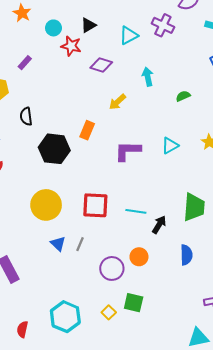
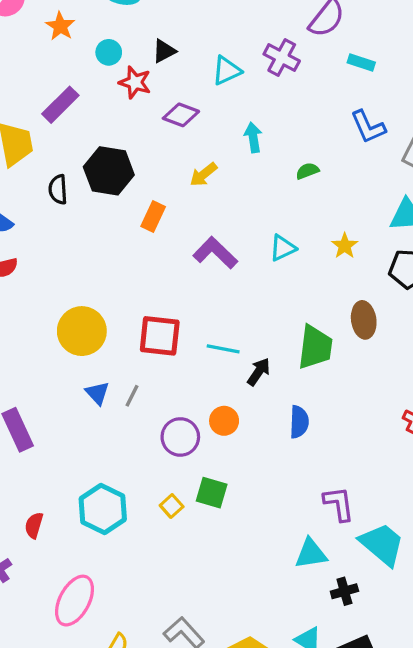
purple rectangle: (25, 63) -> (60, 105), size x1.6
black hexagon: (54, 149) -> (109, 171), moved
purple L-shape: (128, 151) -> (215, 253), turned 40

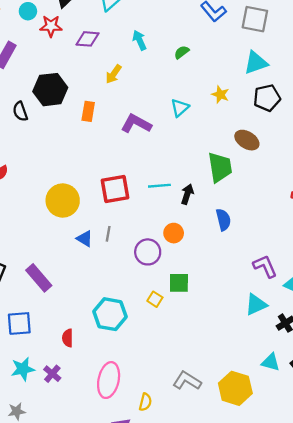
brown ellipse: (364, 320) -> (247, 140), turned -35

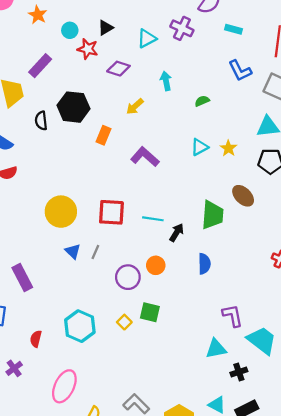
cyan triangle: (180, 108) -> (199, 147), moved

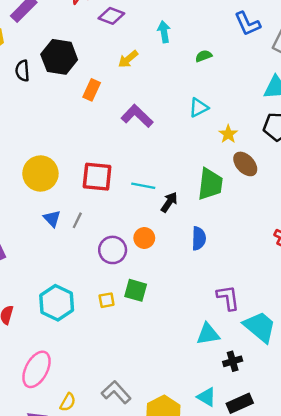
yellow star: (228, 148) -> (228, 134), moved
yellow square: (124, 322) -> (107, 300), turned 32

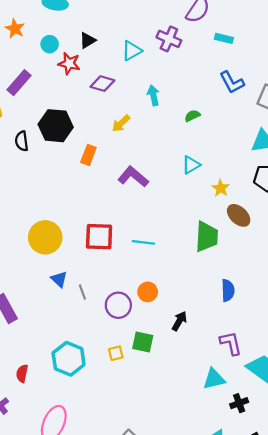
black arrow: (169, 202) -> (179, 321), moved
gray line: (77, 220) -> (82, 292), moved, turned -42
blue semicircle: (199, 238) -> (228, 290), moved

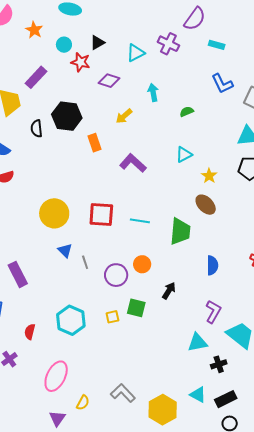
orange rectangle: (88, 155) -> (95, 143), turned -42
brown ellipse: (239, 215) -> (206, 205), moved
green trapezoid: (207, 237) -> (180, 231), moved
purple L-shape: (231, 343) -> (213, 312), turned 40

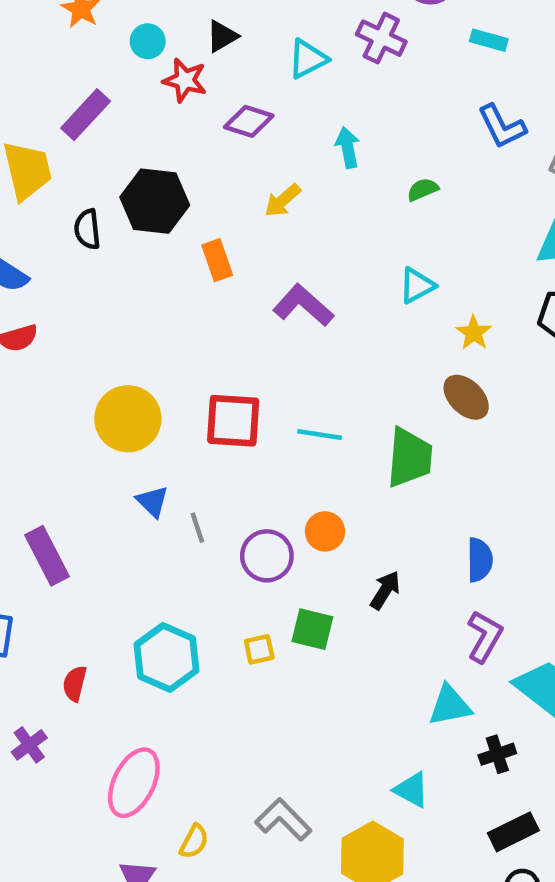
blue semicircle: (212, 265) -> (480, 560), moved
cyan triangle: (198, 395) -> (411, 790), moved

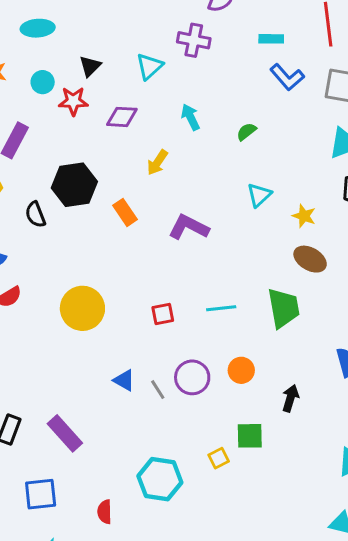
cyan rectangle: (489, 40) -> (271, 39), moved
yellow circle: (128, 419) -> (82, 308), moved
red square: (233, 421) -> (163, 314), size x0.6
purple circle: (267, 556) -> (192, 377), moved

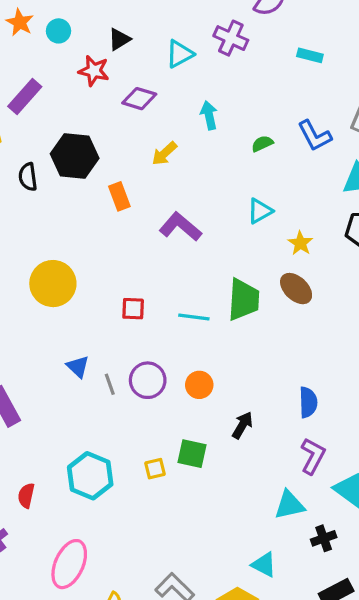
blue L-shape: (287, 77) -> (315, 136), moved
cyan circle: (43, 82) -> (58, 31), moved
green trapezoid: (284, 308) -> (244, 300), moved

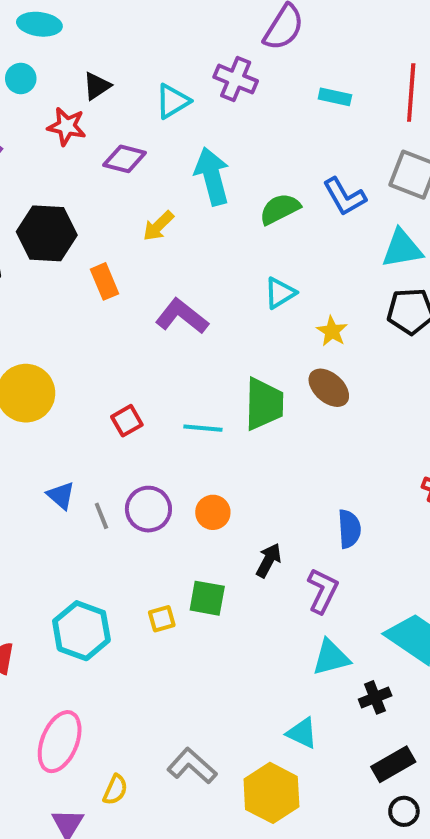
cyan arrow: (209, 115) -> (212, 176), size x1.6
green semicircle: (262, 144) -> (280, 209), size x1.5
red square: (133, 309) -> (127, 421), turned -30
purple L-shape: (313, 456) -> (323, 591), moved

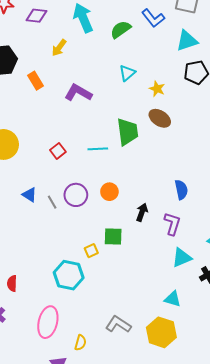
cyan hexagon: (81, 631) -> (69, 275), moved

